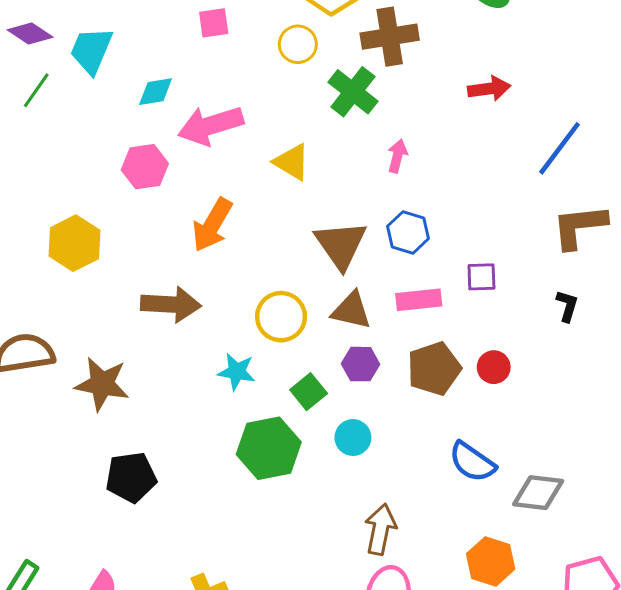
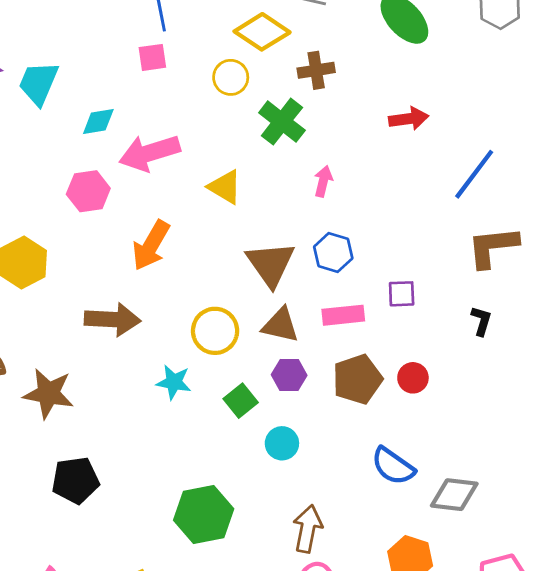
brown cross: (390, 37) -> (316, 70), size x0.7
green hexagon: (269, 448) -> (204, 515), moved

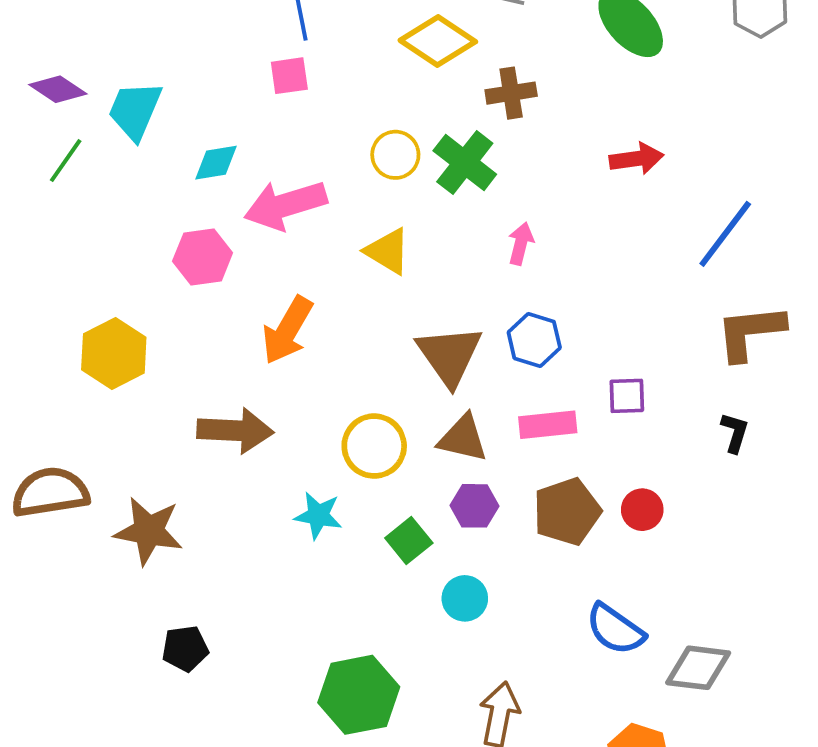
yellow circle: (231, 77) -> (395, 155), moved
black pentagon: (75, 480) -> (185, 649), size x0.7

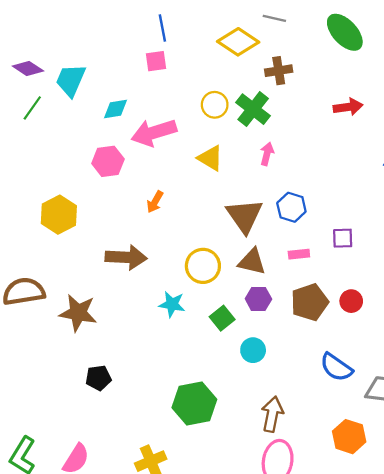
pink arrow: (521, 244) -> (267, 154), moved
orange arrow: (287, 330) -> (155, 202), size x0.6
pink rectangle: (548, 425) -> (299, 254), size x0.7

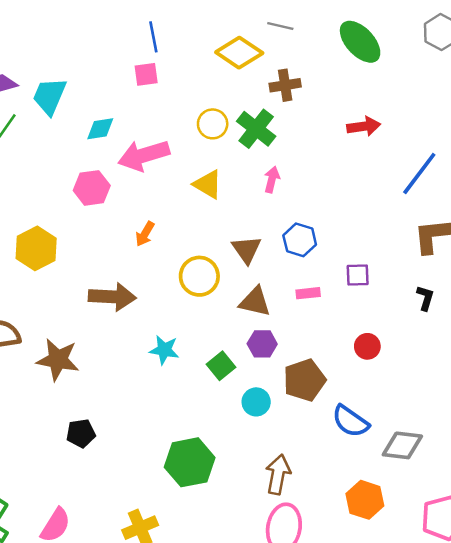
brown triangle: (245, 216) -> (246, 250), size x0.7
yellow circle: (203, 266) -> (199, 276), moved
brown pentagon: (310, 302) -> (304, 380), moved

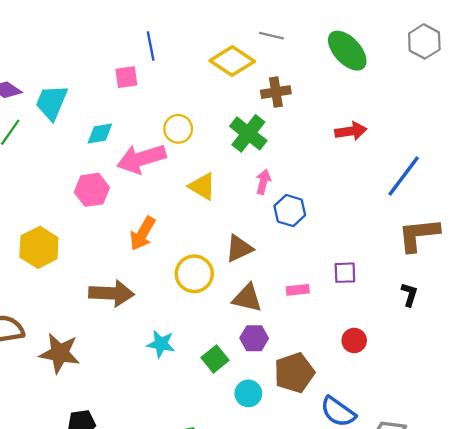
pink square: (146, 74) -> (126, 77), moved
yellow circle: (213, 124) -> (178, 129), moved
orange arrow: (145, 234) -> (142, 234), size x1.4
blue hexagon: (300, 240) -> (290, 211), moved
brown triangle: (246, 250) -> (239, 248), turned 40

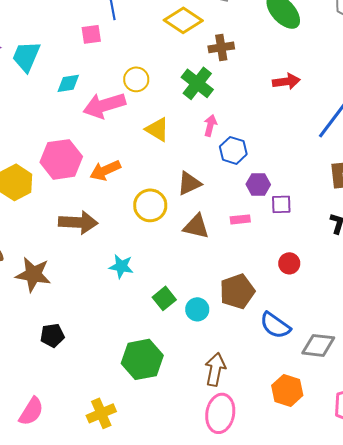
pink hexagon: (92, 190) -> (61, 159), moved, size x1.4
orange arrow: (142, 234) -> (105, 170), turned 36
purple hexagon: (254, 338) -> (258, 184), moved
green square: (215, 359) -> (164, 298), moved

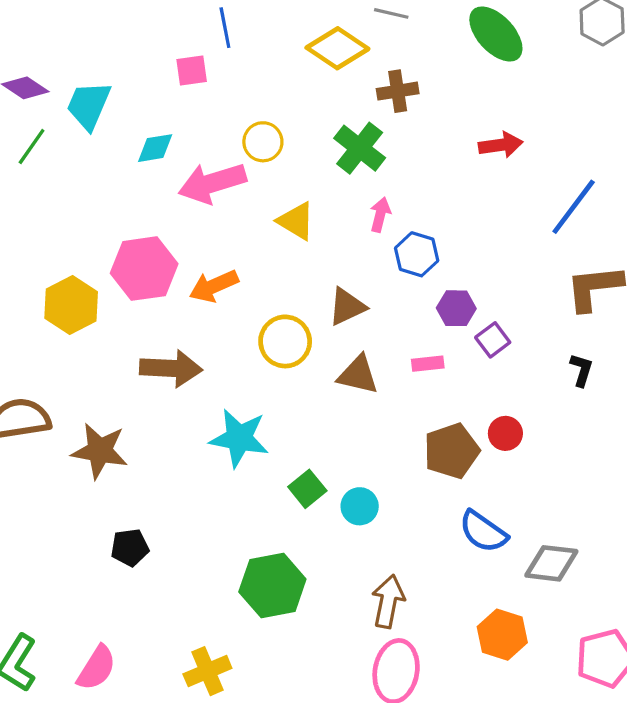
purple square: (281, 204) -> (493, 340), turned -35
cyan star: (121, 266) -> (239, 438), size x1.5
brown pentagon: (237, 291) -> (452, 451), moved

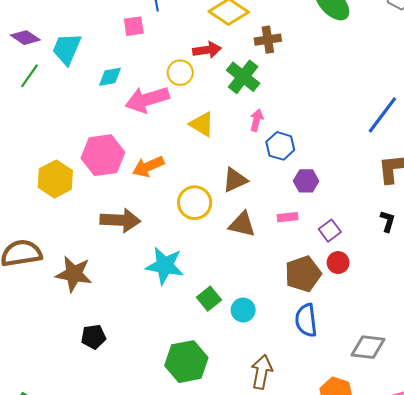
red arrow: (501, 145) -> (207, 50), moved
purple square: (493, 340) -> (330, 231), moved
blue semicircle: (483, 532) -> (306, 320), moved, turned 48

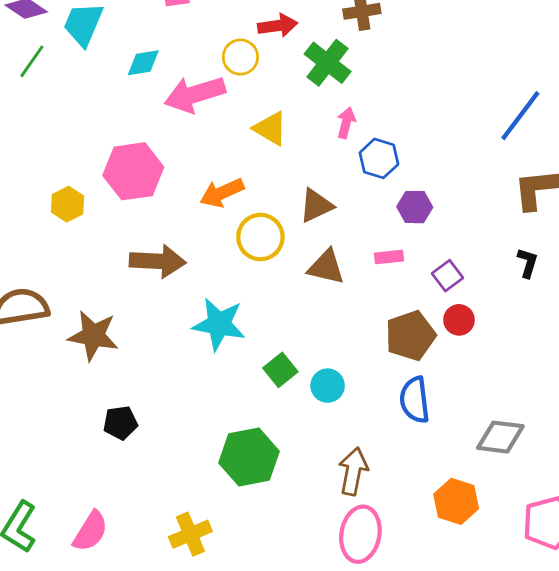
orange arrow: (148, 167) -> (222, 193), moved
yellow hexagon: (55, 179) -> (68, 204), size x0.7

